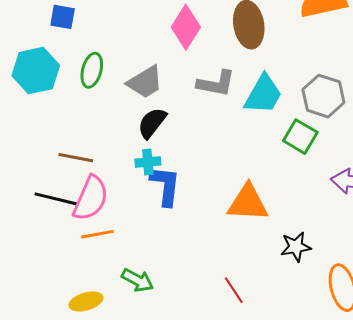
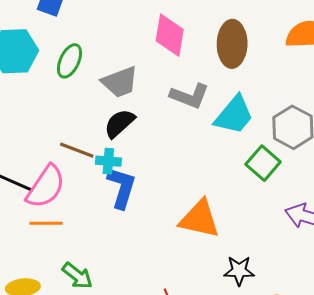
pink diamond: (186, 27) -> (170, 35), turned -33
brown line: (76, 158) -> (77, 150), moved

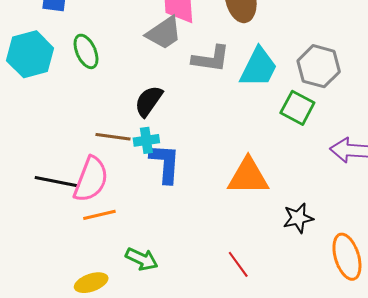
green ellipse: (70, 61) -> (86, 51), turned -36
gray trapezoid: (120, 82) -> (164, 33), moved

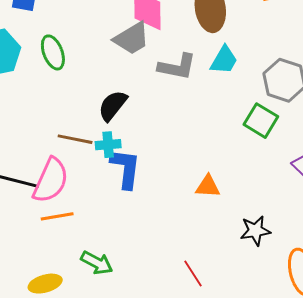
cyan trapezoid: (259, 67) -> (224, 60), moved, size x0.7
orange triangle: (248, 176) -> (208, 186), size x0.6

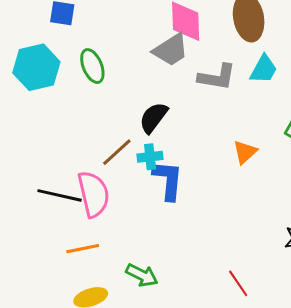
brown line: (75, 139) -> (117, 152), turned -52
pink semicircle: (51, 180) -> (94, 194), turned -36
orange triangle: (208, 186) -> (245, 152), moved, turned -44
orange line: (57, 216) -> (83, 249), moved

